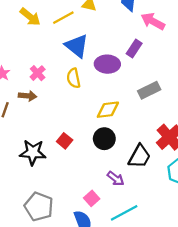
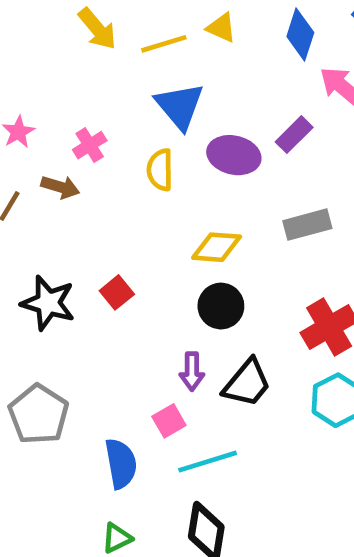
black circle: (104, 139) -> (221, 306), moved
black trapezoid: (139, 156) -> (247, 383), moved
purple arrow: (116, 179) -> (192, 371), moved, turned 42
pink square: (92, 198) -> (169, 421), moved

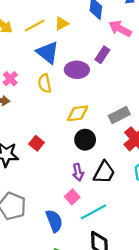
yellow triangle: (221, 28) -> (62, 24), moved, turned -40
gray rectangle: (307, 225) -> (119, 115), moved

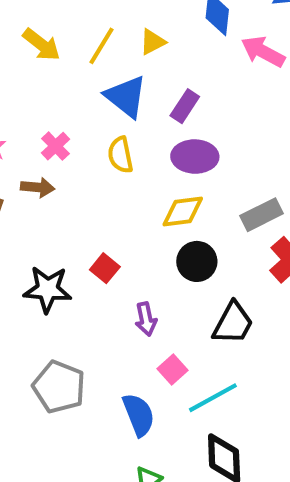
yellow line: (35, 26) -> (101, 46), turned -30
purple rectangle: (102, 55) -> (185, 106), moved
purple ellipse: (77, 70) -> (195, 157), moved
purple arrow: (78, 172) -> (146, 319), moved

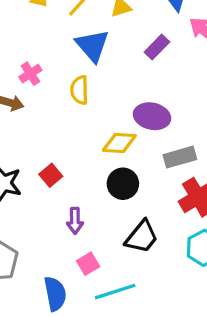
purple rectangle: (185, 106) -> (157, 47), moved
purple ellipse: (195, 157) -> (152, 116), moved

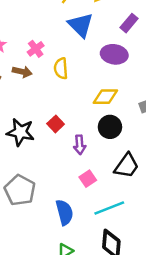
yellow semicircle: (79, 90) -> (61, 68), moved
purple ellipse: (152, 116) -> (114, 54), moved
purple arrow: (75, 221) -> (80, 145), moved
pink square: (88, 264) -> (88, 179), moved

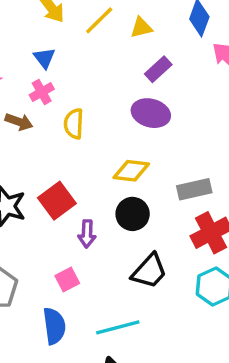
purple rectangle: (129, 23) -> (158, 69), moved
blue triangle: (81, 25) -> (44, 58), moved, size x0.6
red square: (56, 124) -> (57, 201), size x1.5
pink square: (88, 179) -> (67, 279), moved

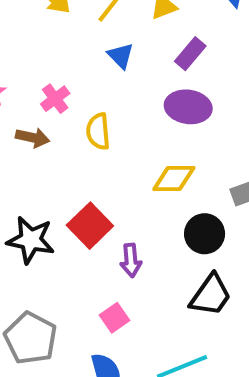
blue triangle: (44, 58) -> (121, 56), moved
black circle: (133, 214) -> (205, 234), moved

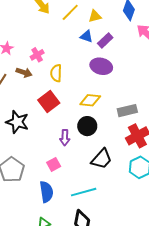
blue triangle: (121, 56) -> (87, 36), moved, turned -32
red square: (90, 226) -> (49, 101), moved
black circle: (205, 234) -> (87, 126), moved

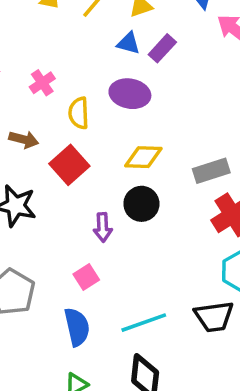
purple ellipse: (101, 66) -> (130, 94), moved
brown arrow: (24, 72) -> (24, 140), moved
black trapezoid: (102, 159) -> (214, 317), moved, turned 45

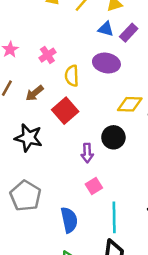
brown arrow: (24, 140) -> (35, 93), turned 126
yellow diamond: (143, 157) -> (130, 104), moved
pink square: (86, 277) -> (94, 186), moved
cyan line: (144, 323) -> (114, 217), turned -72

